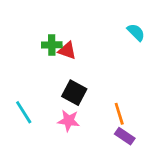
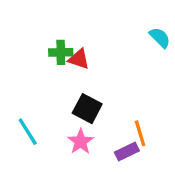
pink star: (69, 121) -> (81, 142), turned 30
purple rectangle: (125, 136) -> (127, 152), moved, turned -60

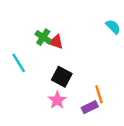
green cross: (61, 52) -> (43, 37), turned 35
cyan line: (28, 132) -> (19, 63), moved

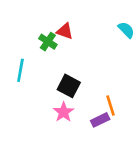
red triangle: (56, 42) -> (65, 31), moved
cyan line: (19, 63) -> (20, 70), turned 42

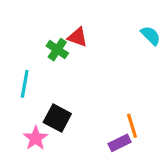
black square: (69, 86) -> (57, 118), moved
pink star: (64, 112) -> (36, 138), moved

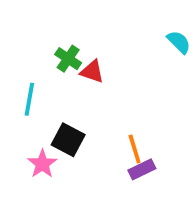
red triangle: (78, 37) -> (92, 72), moved
orange line: (132, 126) -> (135, 149), moved

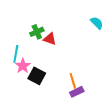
green cross: (68, 59) -> (37, 32), turned 32
pink star: (42, 164) -> (23, 66), moved

